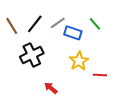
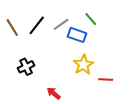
green line: (95, 24) -> (91, 19), moved
black cross: (32, 55) -> (26, 67), moved, size x0.7

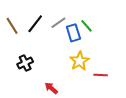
green line: (91, 19) -> (86, 26), moved
blue rectangle: (77, 35) -> (73, 33), turned 54

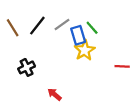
yellow star: (79, 61) -> (85, 50), moved
red line: (101, 75) -> (122, 66), moved

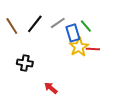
red line: (122, 66) -> (93, 49), moved
black cross: (27, 67) -> (25, 63), turned 35

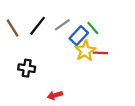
blue rectangle: (73, 33) -> (79, 36), turned 60
red arrow: (51, 88) -> (55, 95), turned -56

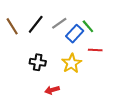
yellow star: (85, 51) -> (72, 63), moved
black cross: (27, 68) -> (38, 62), moved

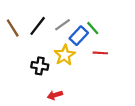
yellow star: (72, 63) -> (65, 55), moved

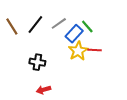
yellow star: (65, 55) -> (78, 51), moved
red arrow: (55, 95) -> (43, 90), moved

